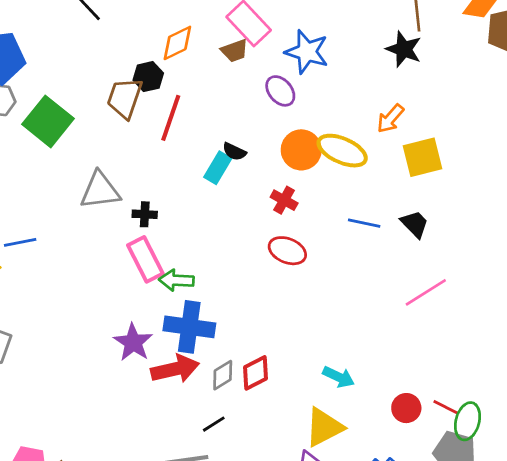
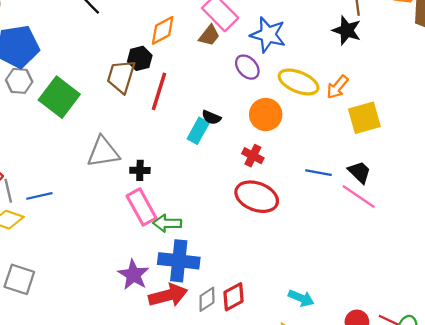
brown trapezoid: (235, 51) -> (209, 35), turned -30
yellow ellipse: (342, 151) -> (299, 82), moved
red ellipse: (287, 251) -> (257, 197), size x1.4
pink line: (426, 292) -> (359, 197), moved, turned 68

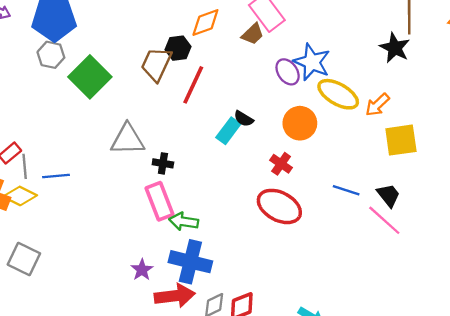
blue star: (268, 35) -> (312, 62), moved
purple star: (133, 275) -> (142, 270), size x0.7

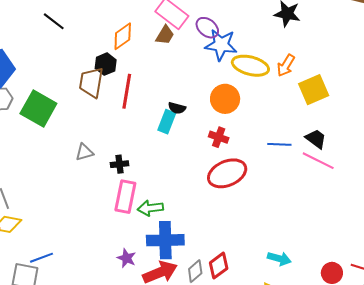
purple ellipse: (288, 72) -> (207, 28), moved
gray triangle: (128, 139) -> (84, 152), size x0.6
blue line: (56, 176) -> (42, 258), moved
pink rectangle: (159, 201) -> (125, 197), turned 48
red ellipse: (279, 206) -> (227, 173), turned -36

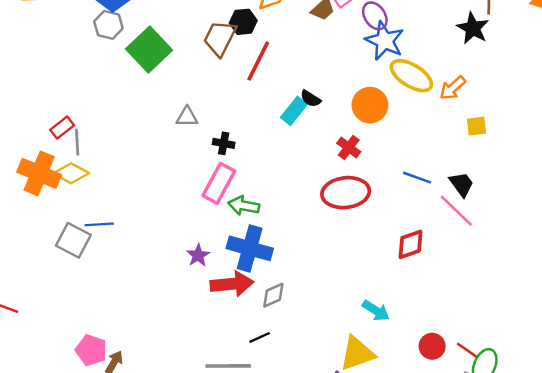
yellow square: (314, 90) -> (476, 126), size x0.6
red diamond: (219, 266) -> (411, 244), moved

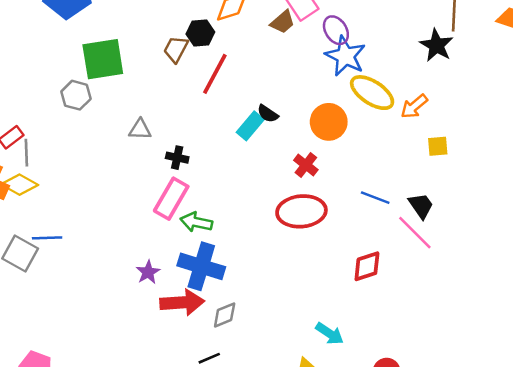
gray hexagon: (108, 25) -> (76, 95), moved
brown trapezoid: (220, 38) -> (176, 49), size x0.7
green square: (149, 49) -> (103, 59), turned 33

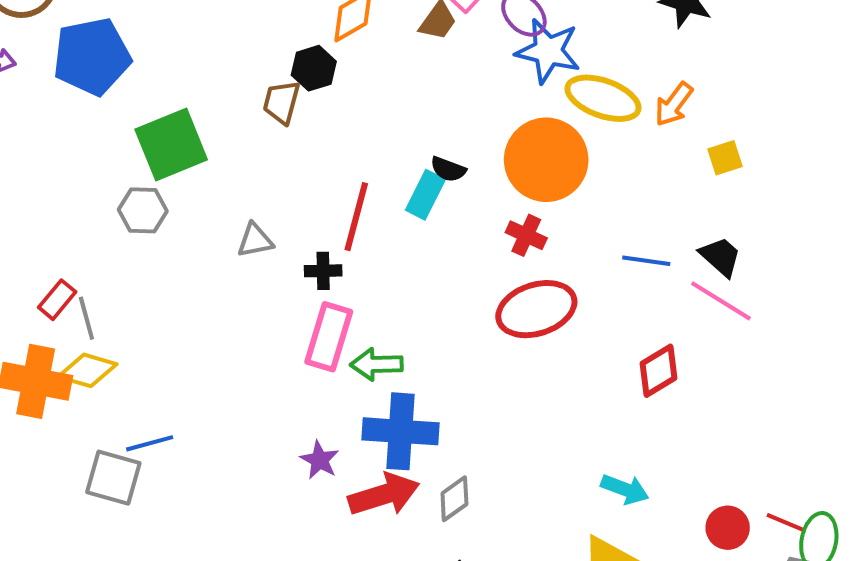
red line: (215, 74) -> (356, 217), moved
orange circle: (329, 122) -> (546, 160), size x1.4

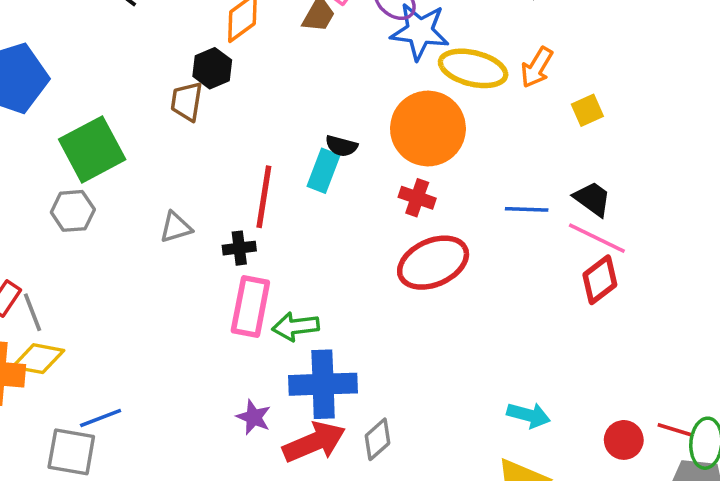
red diamond: (658, 371) -> (600, 280), moved

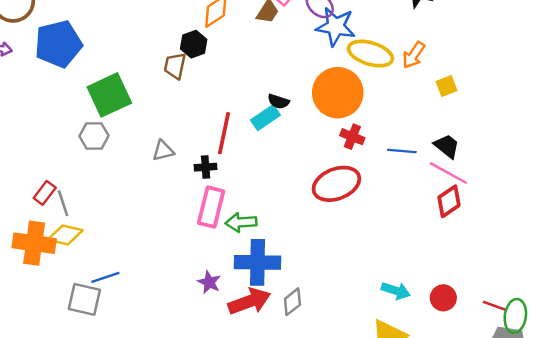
cyan rectangle: (324, 171) -> (265, 118), turned 32
red cross: (417, 198) -> (352, 137), moved
red circle: (624, 440) -> (443, 298), moved

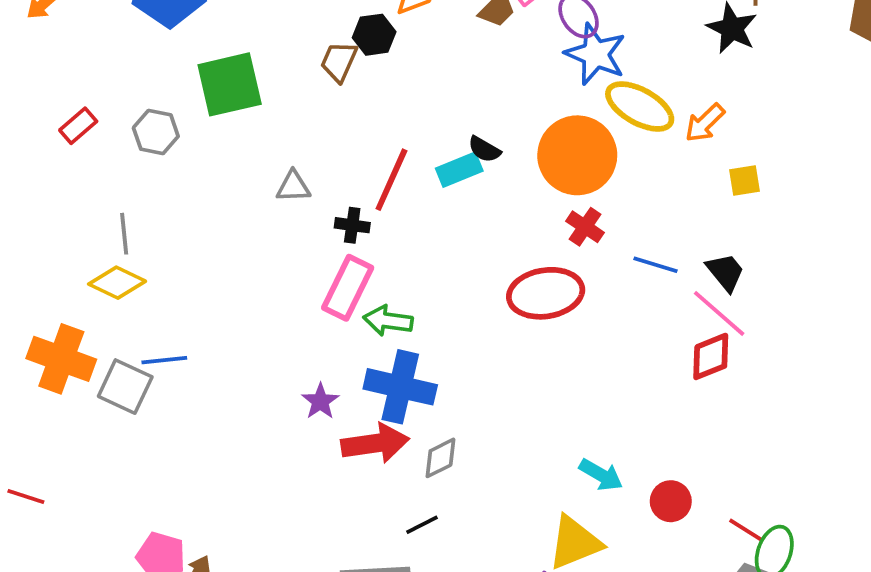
gray hexagon: (94, 136) -> (156, 132), moved
red rectangle: (45, 193) -> (78, 126), moved
orange cross: (34, 243) -> (61, 359), moved

